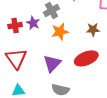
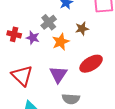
red cross: (15, 26) -> (14, 34), moved, turned 32
brown star: (93, 30) -> (82, 29), moved

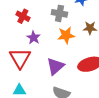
gray cross: (49, 22) -> (59, 13), turned 35
purple star: (33, 38) -> (34, 38), moved

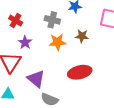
purple triangle: (55, 66) -> (36, 79), moved, turned -42

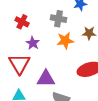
purple triangle: (36, 79) -> (46, 79), turned -36

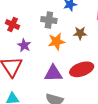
purple triangle: (46, 79) -> (53, 73), moved

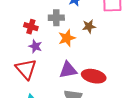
red cross: (13, 25) -> (31, 27), moved
red ellipse: (82, 69) -> (94, 76), moved, turned 40

